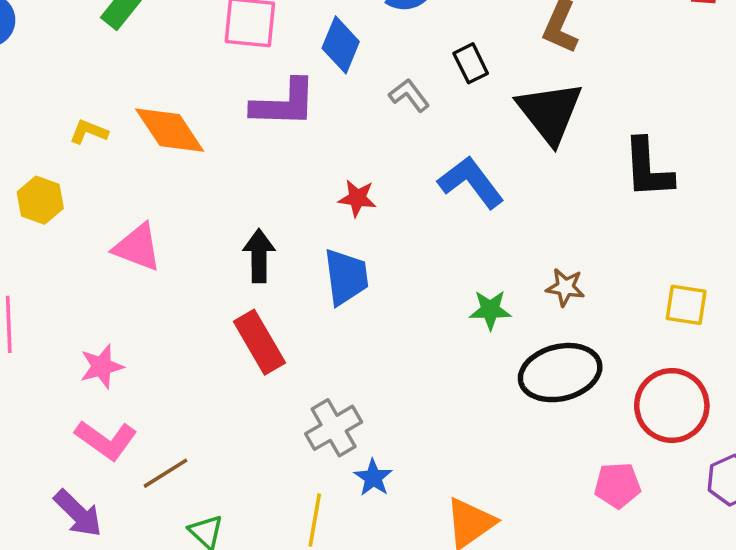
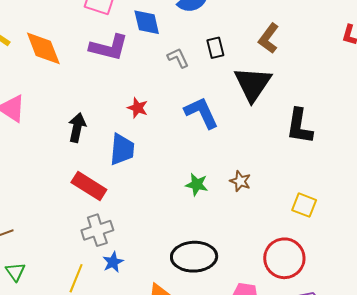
blue diamond: (341, 45) -> (147, 22), turned -48
red rectangle: (259, 342) -> (89, 186), moved, turned -40
black ellipse: (560, 373) -> (194, 257), moved

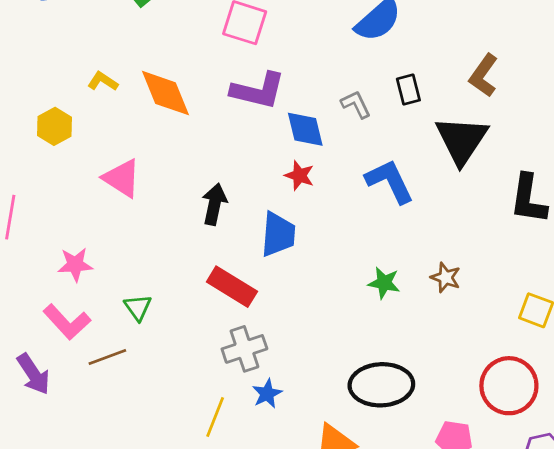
blue diamond: (147, 22) -> (305, 129), moved
green triangle: (15, 272) -> (138, 307), moved

